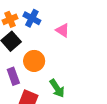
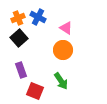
orange circle: (34, 61) -> (63, 50), moved

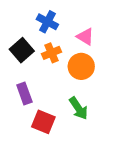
orange cross: (18, 18) -> (51, 53), moved

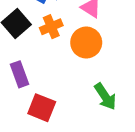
green arrow: (79, 108) -> (105, 97), moved

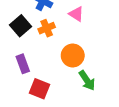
orange circle: (86, 43) -> (73, 55), moved

